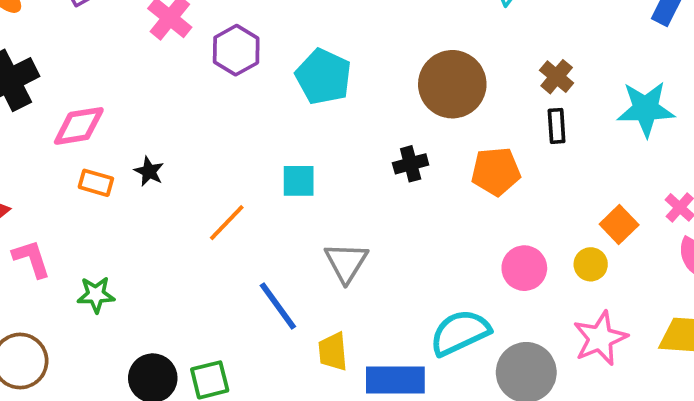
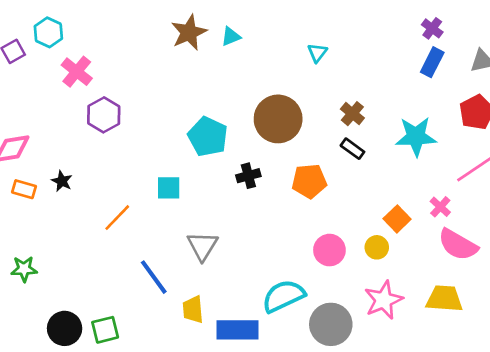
purple hexagon: (236, 50) -> (104, 115), moved
cyan pentagon: (323, 77) -> (208, 137), moved
black rectangle: (557, 126) -> (352, 149), turned -50

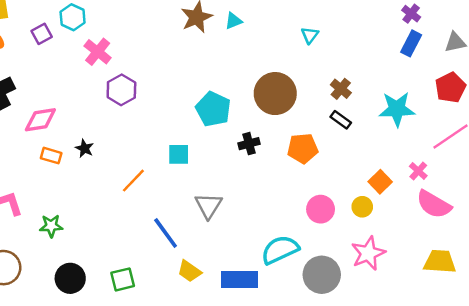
yellow trapezoid: (444, 299) -> (440, 262), moved
yellow trapezoid: (193, 310) -> (189, 271), moved, turned -50
black circle: (65, 328) -> (70, 278), moved

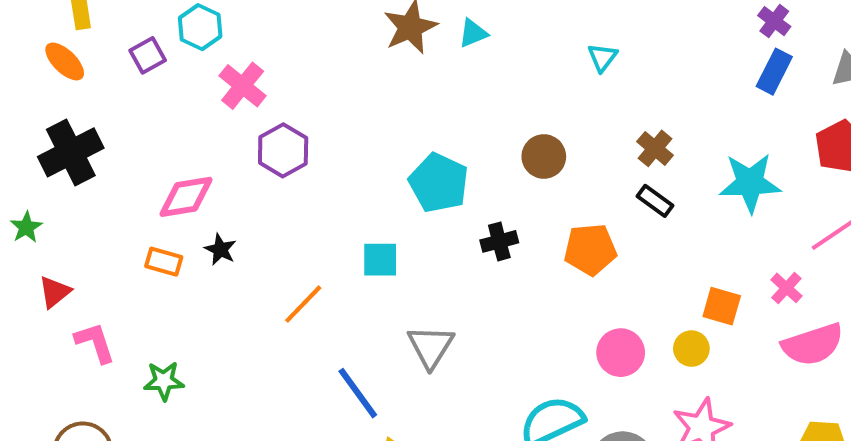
brown circle: (275, 94) -> (544, 156), size x0.6
pink diamond: (40, 120) -> (186, 197), moved
orange square: (380, 182) -> (722, 306), turned -30
pink semicircle: (434, 204) -> (813, 345), turned -48

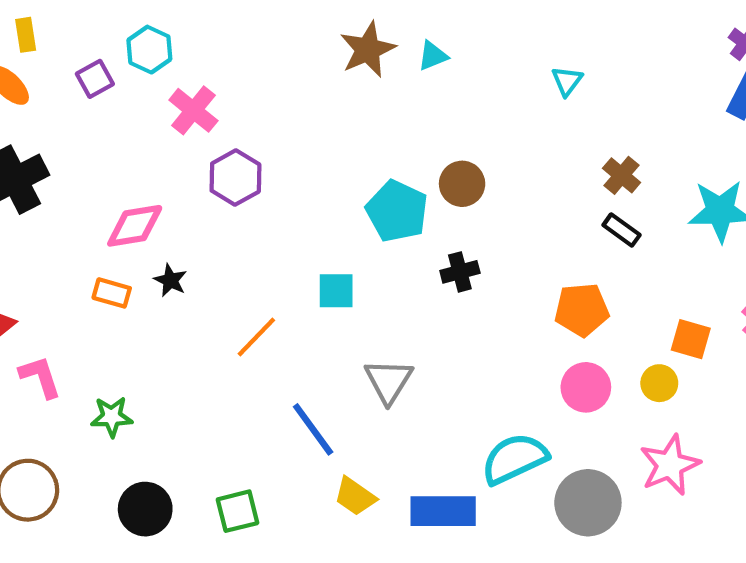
brown circle: (544, 156) -> (462, 184), moved
orange pentagon: (590, 249) -> (582, 310), moved

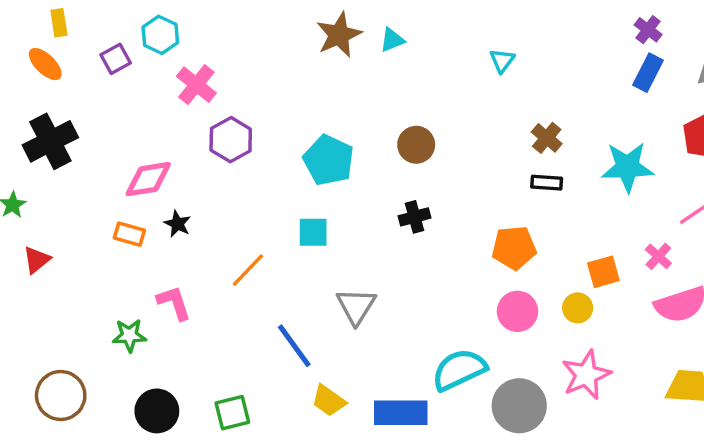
cyan pentagon: (397, 211) -> (329, 160), moved
black rectangle: (622, 230) -> (547, 183), turned -32
orange square: (691, 339) -> (603, 272), turned -32
pink L-shape: (40, 377) -> (174, 303), moved

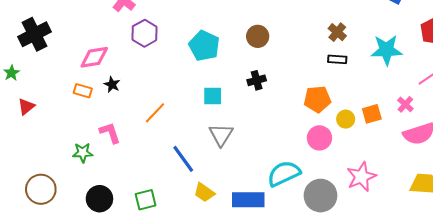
cyan square: (313, 232) -> (213, 96), moved
yellow circle: (578, 308) -> (346, 119), moved

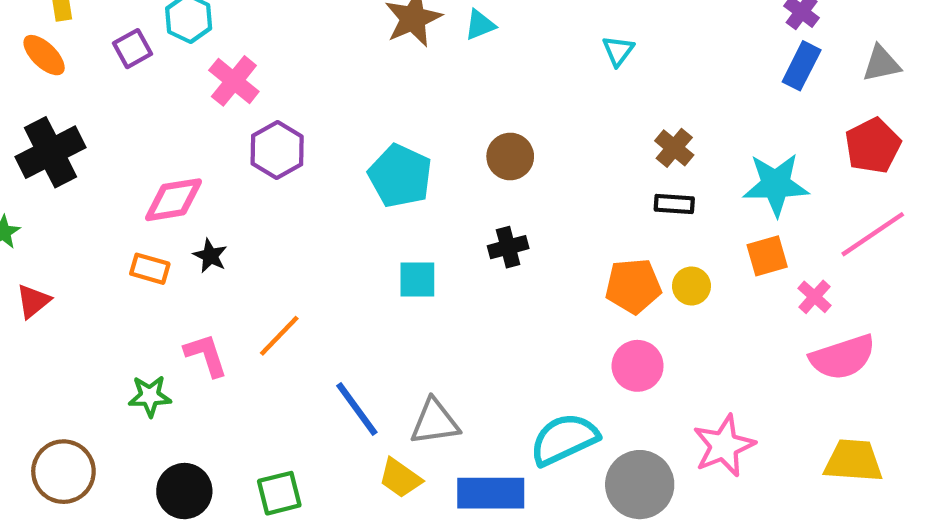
orange line: (155, 113) -> (279, 336), moved
orange square: (372, 114) -> (767, 256), moved
yellow circle: (346, 119) -> (691, 286), moved
gray triangle: (221, 135) -> (435, 422), moved, turned 50

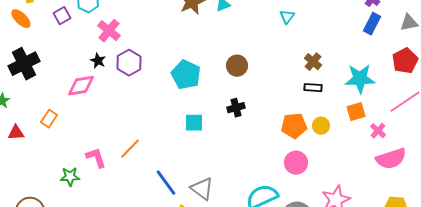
black star: (210, 256) -> (98, 61), moved
orange rectangle: (150, 269) -> (49, 119), moved, turned -72
red triangle: (33, 301) -> (16, 133), turned 36
gray triangle: (435, 422) -> (202, 189), turned 45

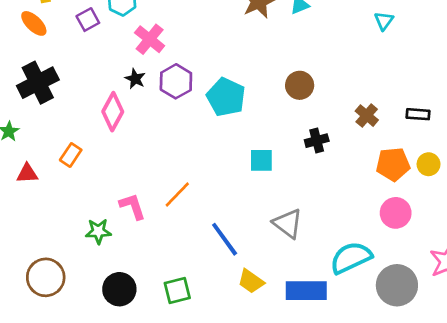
brown cross: (313, 62) -> (367, 116), moved
brown circle: (237, 66) -> (300, 85), moved
cyan pentagon: (186, 75) -> (226, 97), moved
pink diamond: (81, 86) -> (113, 112), turned -52
gray triangle: (202, 189) -> (288, 223), moved

